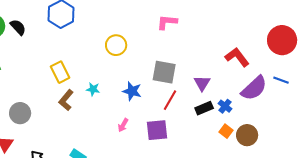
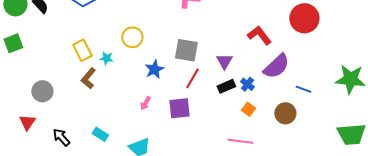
yellow circle: (116, 45) -> (132, 37), moved
blue line: (281, 80) -> (303, 89), moved
cyan star: (93, 89) -> (106, 58), moved
blue star: (132, 91) -> (154, 69), turned 30
brown circle: (247, 135) -> (285, 113), moved

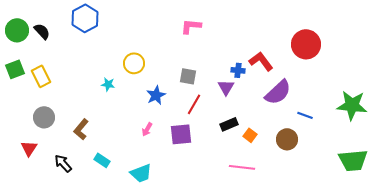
yellow rectangle: (82, 50) -> (41, 76), moved
gray square: (186, 50) -> (188, 76), size x0.7
brown L-shape: (88, 78) -> (81, 129), moved
blue cross: (247, 84) -> (238, 70), moved, turned -32
black rectangle: (226, 86) -> (229, 124), moved

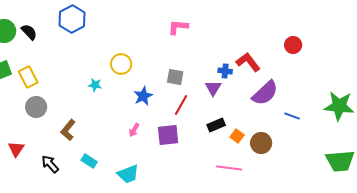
red circle: (306, 44) -> (293, 45), size x0.6
gray circle: (44, 117) -> (36, 107), moved
brown circle: (287, 139) -> (261, 143), moved

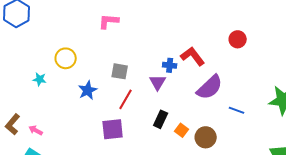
pink L-shape: (178, 27) -> (109, 21), moved
black rectangle: (216, 125) -> (161, 119), turned -42
pink arrow: (134, 130) -> (36, 130), moved, turned 88

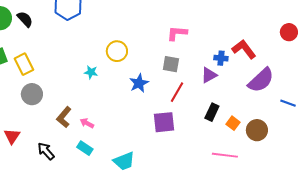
pink L-shape: (109, 21) -> (177, 33), moved
purple triangle: (158, 82) -> (209, 75), turned 30

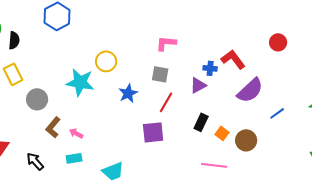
black semicircle: (25, 19) -> (14, 40), moved, turned 48
cyan star: (91, 72) -> (80, 82), size x2.0
gray circle: (32, 94) -> (37, 99), moved
blue line: (288, 103) -> (277, 113), turned -56
cyan rectangle: (85, 148) -> (74, 158), turned -42

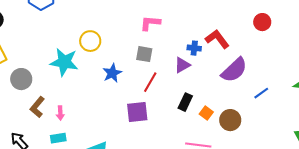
pink arrow: (76, 133) -> (60, 113), turned -120

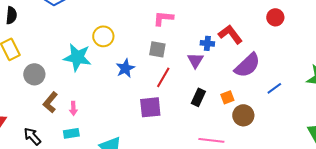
purple triangle: (182, 65) -> (195, 60), turned -30
orange square: (206, 113) -> (227, 97), moved, turned 32

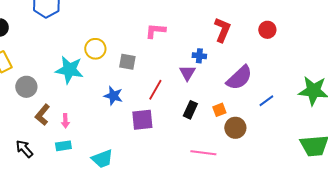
red L-shape: (230, 34) -> (222, 30), moved, turned 60
gray square: (157, 49) -> (127, 62), moved
blue star: (125, 68) -> (113, 96), moved, turned -30

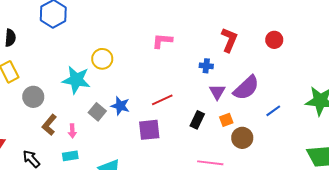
gray square: (127, 62) -> (97, 112), moved, turned 30
purple triangle: (187, 73) -> (217, 92), moved
red line: (155, 90) -> (162, 100), turned 35

